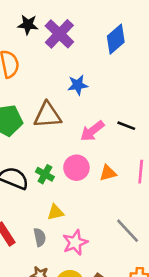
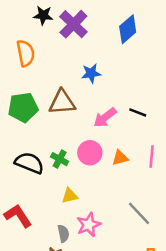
gray semicircle: (40, 237) -> (63, 233), moved

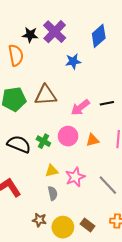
black star: (43, 15) -> (30, 35), moved
blue star: (91, 73) -> (73, 61), moved
black line: (138, 112) -> (107, 103), turned -32
pink star: (89, 225) -> (75, 177), moved
gray semicircle: (63, 233) -> (53, 193), moved

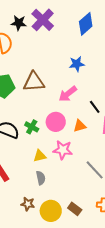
blue star: (73, 61) -> (77, 64), moved
black line: (107, 103) -> (95, 107), moved, turned 64
pink star: (75, 177) -> (63, 150), moved, turned 30

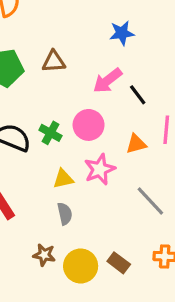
brown triangle: (34, 82) -> (54, 62), size x0.7
black line: (95, 107) -> (138, 95), moved
orange triangle: (80, 126) -> (136, 144), moved
pink star: (63, 150) -> (100, 169), turned -30

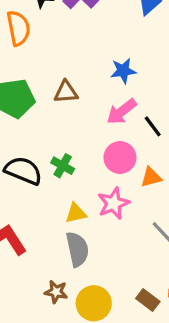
blue star: (122, 33) -> (123, 71), moved
pink circle: (89, 125) -> (120, 158), moved
gray semicircle: (65, 214) -> (77, 249), size x1.5
brown rectangle: (119, 263) -> (148, 300), moved

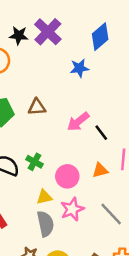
blue star: (123, 71) -> (79, 68), moved
pink circle: (120, 158) -> (67, 176), moved
pink star: (113, 203) -> (72, 209), moved

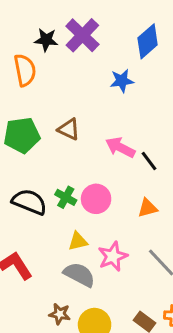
brown triangle: (37, 107) -> (69, 129), turned 30
pink arrow: (78, 122) -> (120, 147), turned 65
pink circle: (67, 176) -> (96, 199), moved
gray semicircle: (45, 224) -> (79, 275), turned -50

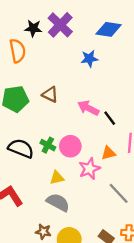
blue diamond: (148, 41) -> (109, 29), turned 50
pink star: (113, 256) -> (89, 169), moved

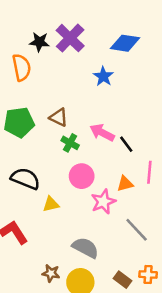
blue star: (89, 59) -> (103, 76), turned -30
green cross: (48, 145) -> (70, 143), moved
yellow triangle: (57, 178) -> (51, 204), moved
gray semicircle: (58, 202) -> (85, 248), moved

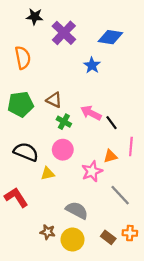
black star: (39, 42) -> (35, 17), moved
pink circle: (82, 176) -> (63, 150), moved

